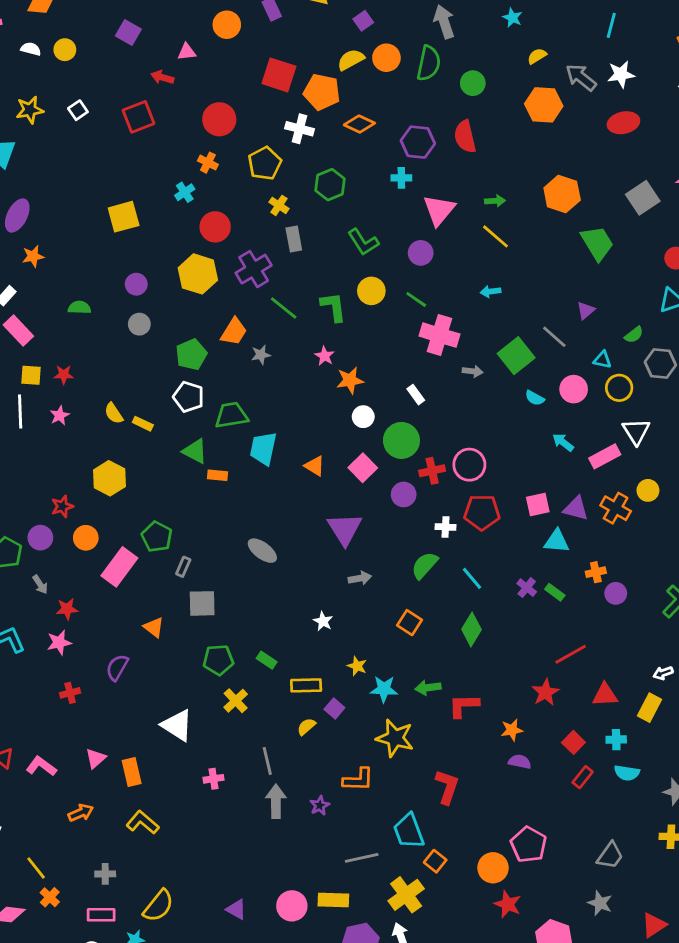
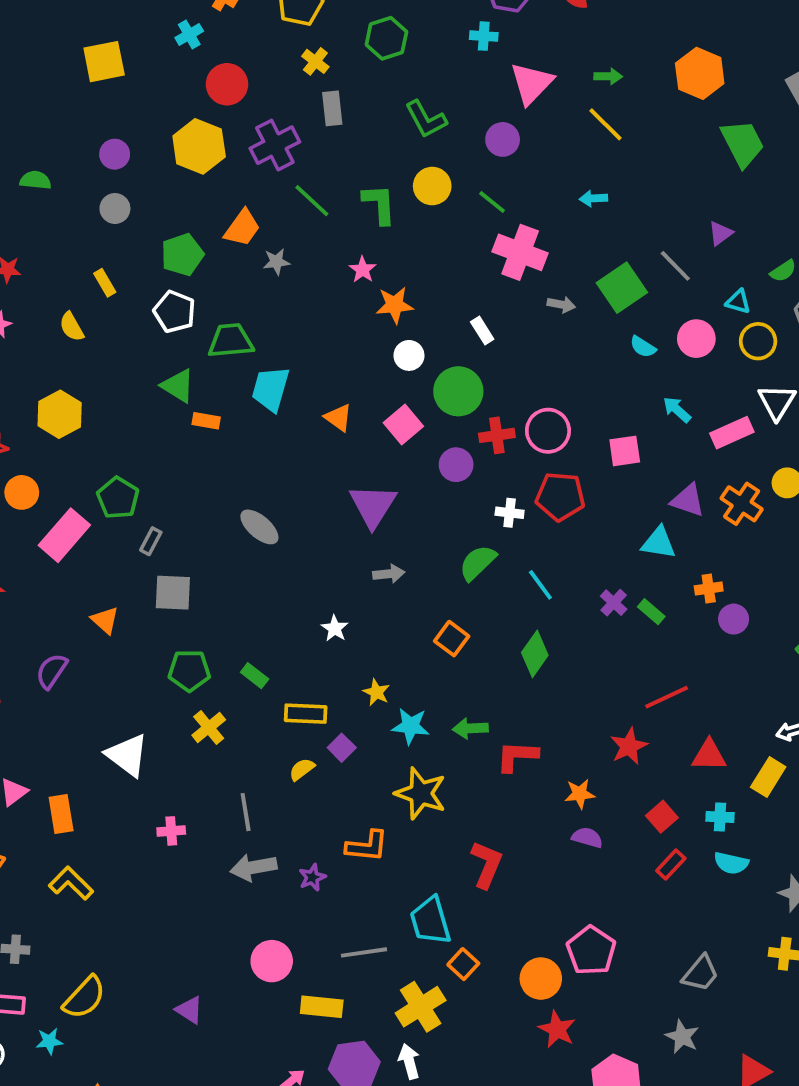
yellow rectangle: (143, 424) -> (105, 283), moved, turned 30
pink square: (538, 505) -> (625, 451), moved
gray arrow: (276, 801) -> (253, 867), turned -104
pink circle: (292, 906) -> (272, 961), moved

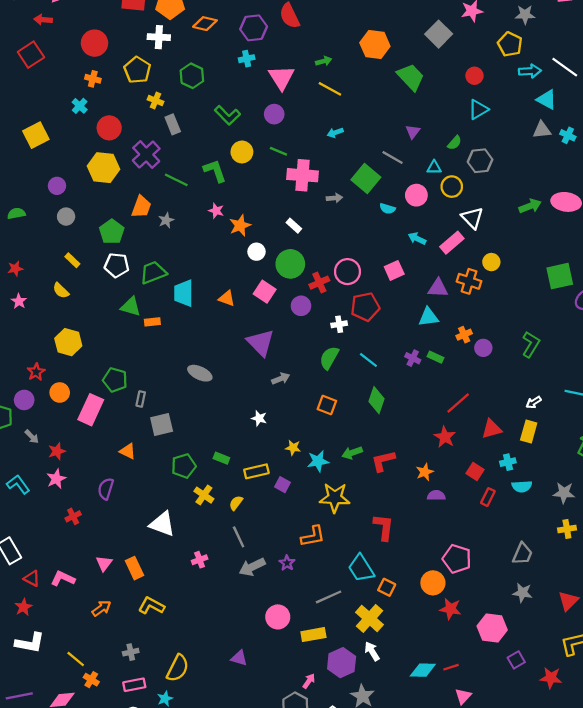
yellow semicircle: (302, 769) -> (236, 503), moved

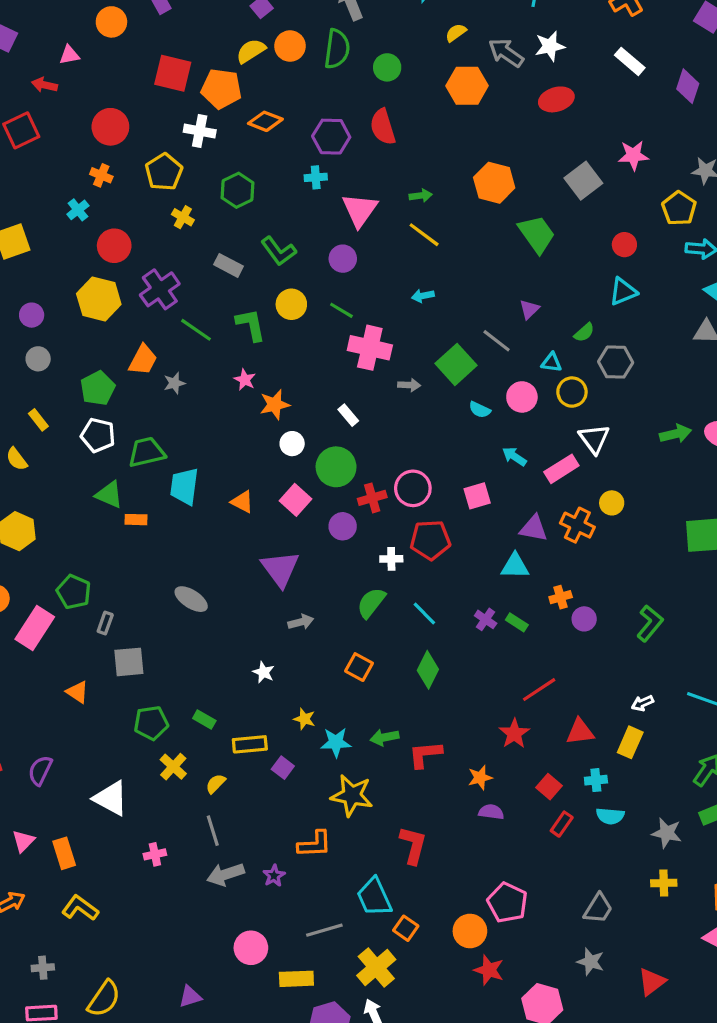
gray rectangle: (173, 124) -> (229, 265), moved, turned -48
purple semicircle: (106, 489) -> (40, 770), moved
purple triangle: (239, 658) -> (190, 997), turned -42

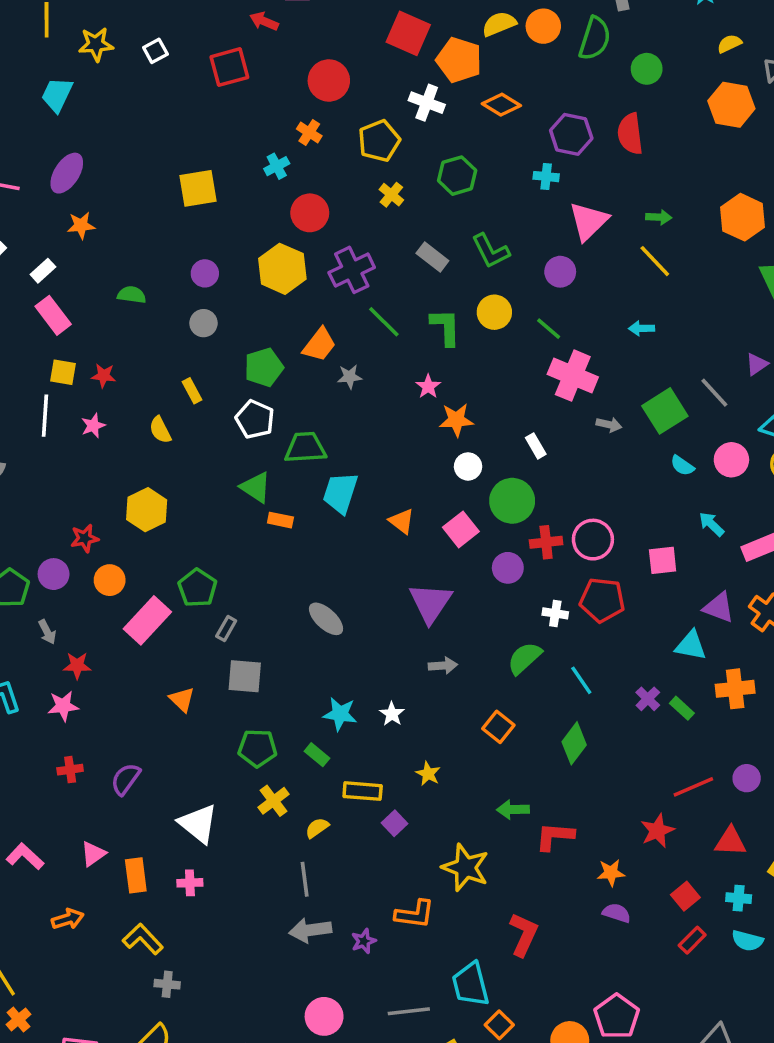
orange cross: (561, 597) -> (735, 689), size x1.5
purple circle: (584, 619) -> (747, 778), moved
cyan star: (336, 742) -> (340, 714), moved
pink cross: (155, 854) -> (190, 883), moved
gray cross: (43, 968) -> (167, 984), moved

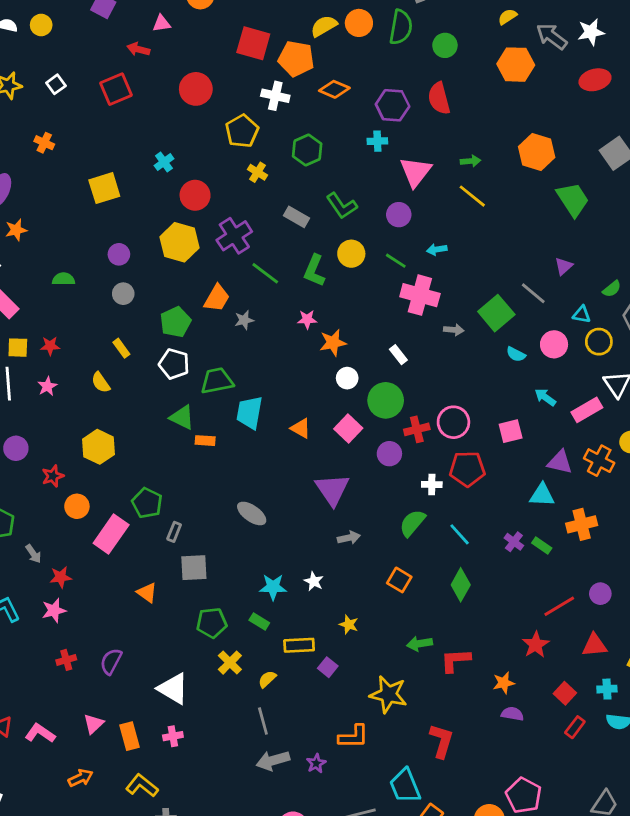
orange cross: (309, 132) -> (44, 143), moved
green L-shape: (445, 327) -> (314, 271), turned -148
cyan arrow: (641, 328) -> (437, 249), moved
pink star: (428, 387) -> (307, 319), turned -30
purple circle: (54, 574) -> (16, 448), moved

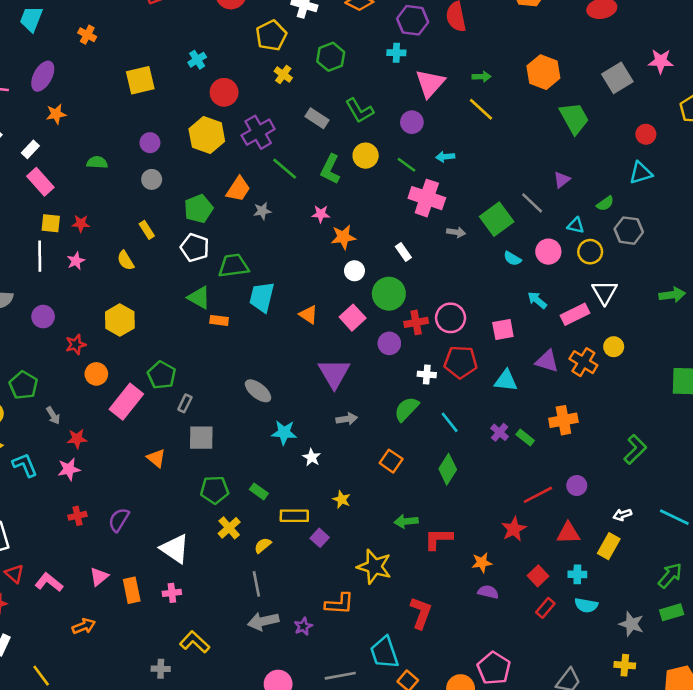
cyan triangle: (542, 495) -> (506, 381), moved
cyan star: (273, 587) -> (284, 433), moved
yellow L-shape: (142, 786) -> (195, 642), moved

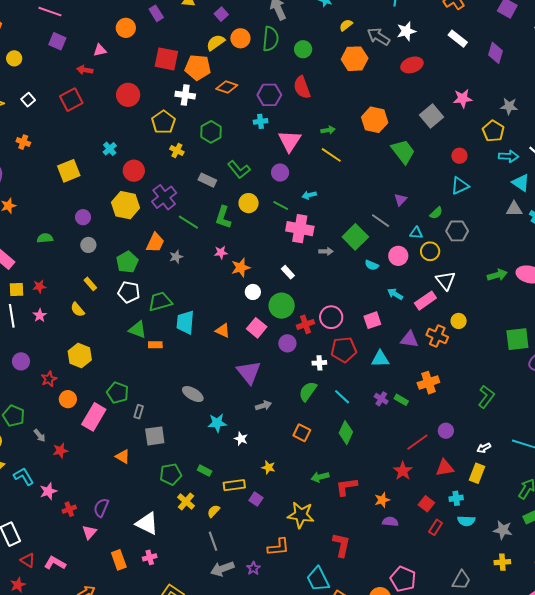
pink star: (69, 469) -> (48, 491), moved
pink triangle: (99, 577) -> (89, 532), moved

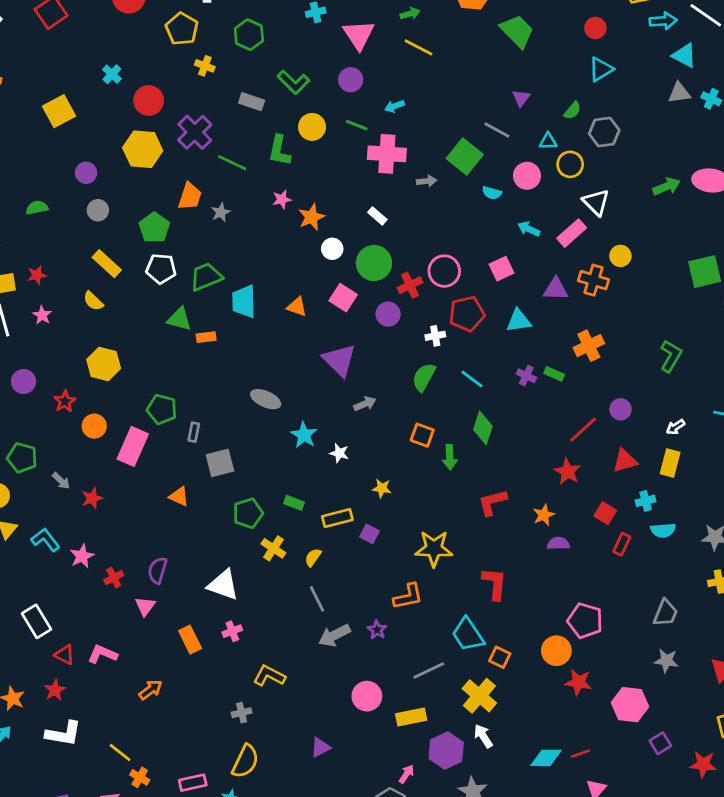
yellow rectangle: (90, 284) -> (107, 264), size x1.5
cyan star: (217, 423) -> (304, 435), turned -30
green arrow: (320, 477) -> (450, 457), moved, turned -72

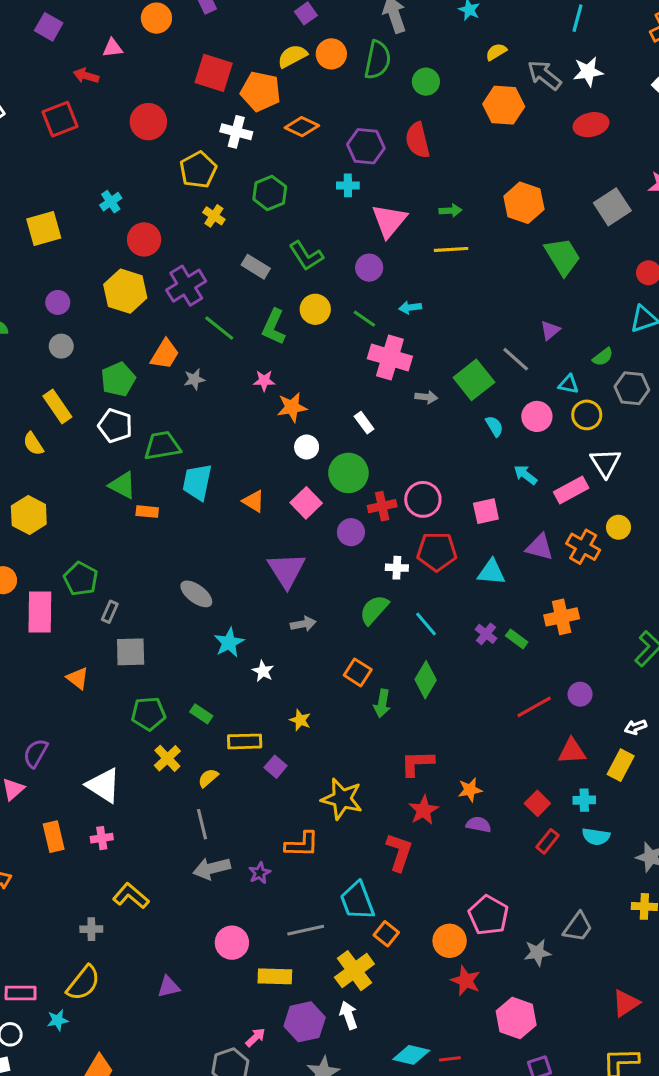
yellow line: (418, 47) -> (451, 249), turned -44
cyan semicircle: (492, 193) -> (494, 426), turned -150
pink rectangle: (133, 446) -> (40, 612), turned -36
red star: (568, 472) -> (424, 810), moved
gray star: (666, 661) -> (537, 953), moved, turned -30

